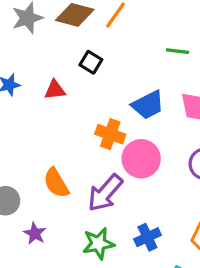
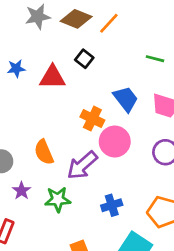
red triangle: (55, 90) -> (52, 77), size x1.5
blue trapezoid: (148, 105) -> (126, 99), turned -108
green star: (98, 244) -> (58, 199), moved

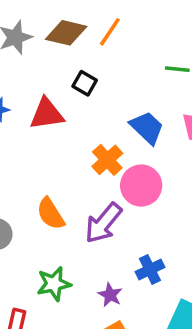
orange cross: (92, 119) -> (107, 160), turned 30
purple star: (21, 191) -> (110, 295), moved
green star: (58, 199) -> (54, 284), moved

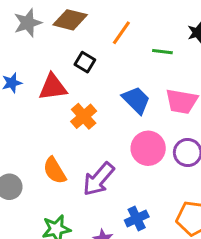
orange line: (110, 32) -> (121, 33), moved
orange cross: (107, 160) -> (84, 116), moved
pink circle: (141, 186) -> (148, 148), moved

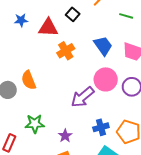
orange semicircle: (55, 171) -> (29, 80), moved
purple arrow: (98, 179) -> (83, 97), moved
blue cross: (137, 219) -> (101, 127), moved

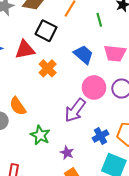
black square: (73, 14) -> (46, 31), size x1.5
green line: (126, 16) -> (99, 20), turned 72
green star: (35, 124) -> (40, 135), moved, turned -30

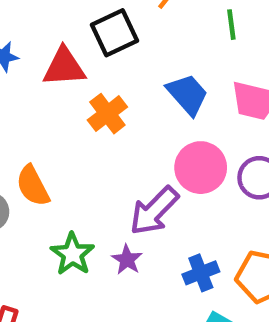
black square: (46, 31) -> (115, 33), turned 30
purple star: (67, 153) -> (127, 260), moved

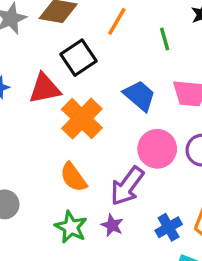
orange cross: (107, 114) -> (82, 119), size x1.4
orange semicircle: (33, 186) -> (73, 177), moved

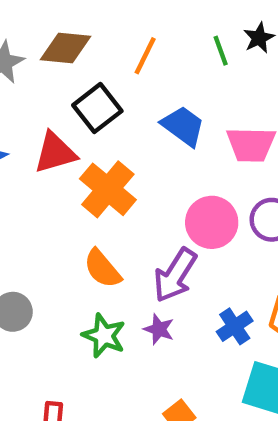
green line: (165, 39) -> (221, 51), moved
blue trapezoid: (140, 96) -> (183, 126), moved

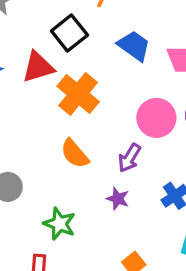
purple arrow: (175, 275) -> (129, 158), size x0.7
green star: (104, 336) -> (60, 224), moved

